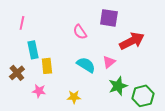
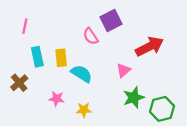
purple square: (109, 18) -> (111, 20), moved, turned -36
cyan semicircle: (86, 65) -> (82, 74), moved
yellow rectangle: (47, 66) -> (61, 58), moved
pink star: (39, 91) -> (57, 99), moved

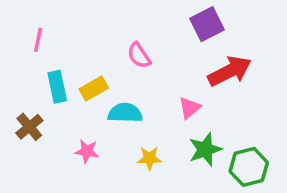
purple square: (111, 20) -> (207, 24), moved
yellow rectangle: (61, 58) -> (94, 89), turned 66
cyan semicircle: (82, 74) -> (125, 113), turned -30
yellow star: (84, 110) -> (150, 158), moved

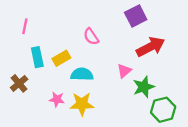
green star: (205, 149) -> (144, 87), moved
yellow star: (150, 158) -> (82, 104), moved, size x1.5

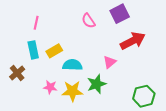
pink line: (25, 26) -> (36, 23), moved
pink semicircle: (91, 37) -> (88, 21), moved
green star: (144, 87) -> (97, 84), moved

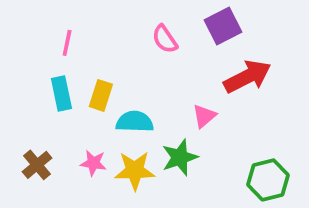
yellow rectangle: (54, 51) -> (101, 95), turned -42
brown cross: (17, 73) -> (37, 165), moved

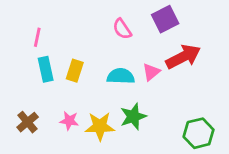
pink line: (67, 43) -> (37, 37), moved
pink triangle: (204, 116) -> (151, 72), moved
cyan semicircle: (135, 122) -> (121, 76), moved

